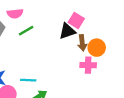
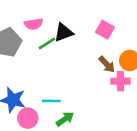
black triangle: (67, 31) -> (64, 33), moved
brown arrow: (82, 43) -> (107, 64), moved, turned -35

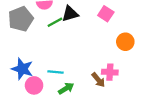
brown arrow: (107, 64) -> (98, 80), moved
pink cross: (120, 81) -> (110, 72), moved

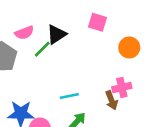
cyan line: (55, 72) -> (69, 96), moved
brown arrow: (98, 80) -> (111, 100), turned 35

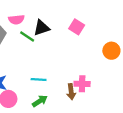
orange circle: (129, 48) -> (111, 51), moved
green line: (42, 49) -> (27, 36), turned 64

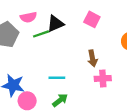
green line: (27, 36) -> (41, 34), turned -48
brown arrow: (71, 92) -> (93, 58), moved

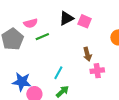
black triangle: (55, 24) -> (66, 18), moved
cyan line: (57, 78) -> (58, 73), turned -56

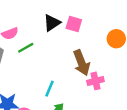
brown arrow: (87, 54) -> (82, 63), size x1.5

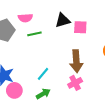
pink square: (74, 24) -> (80, 27), turned -32
pink cross: (95, 81) -> (75, 83), moved, turned -32

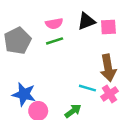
pink semicircle: (25, 18) -> (54, 24), moved
cyan line: (43, 74) -> (87, 88), moved, turned 72

